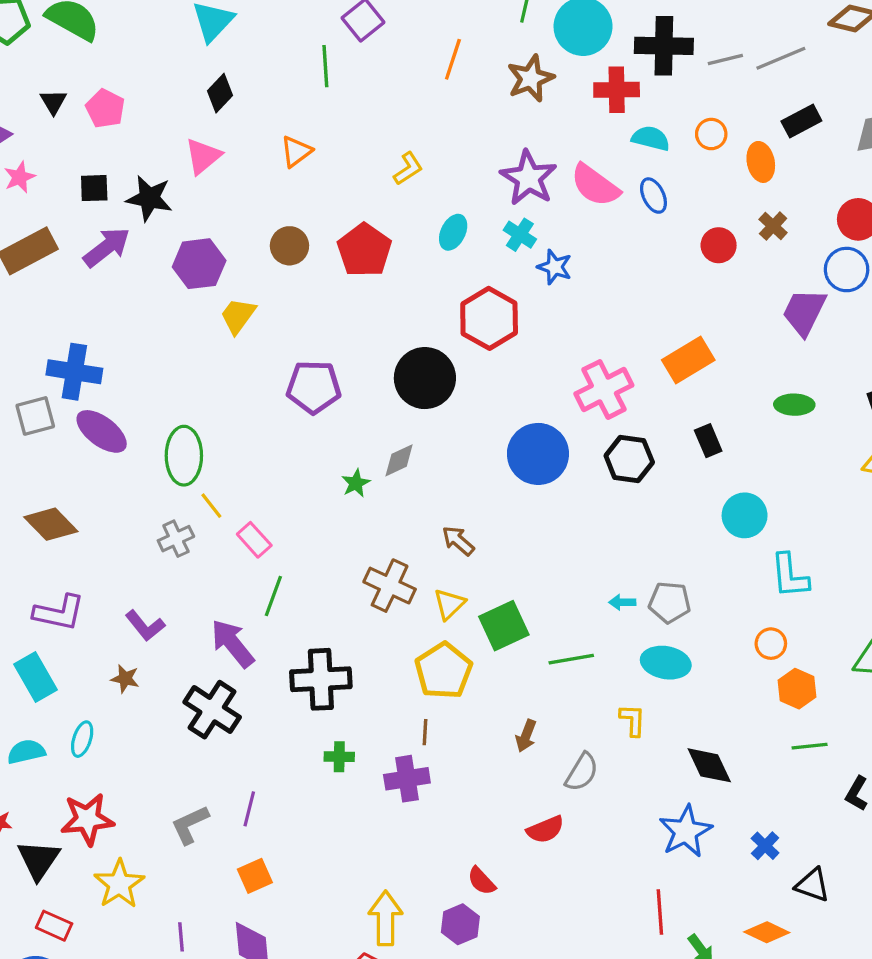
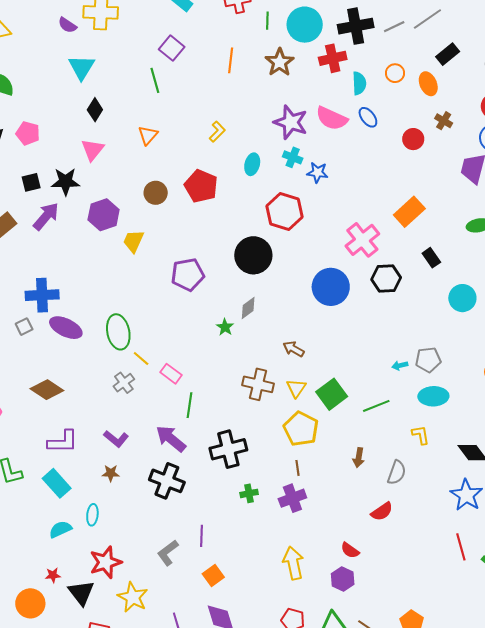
cyan semicircle: (651, 138) -> (359, 83), turned 85
gray square: (35, 416) -> (24, 327), size x0.7
yellow arrow: (386, 918) -> (293, 563), moved

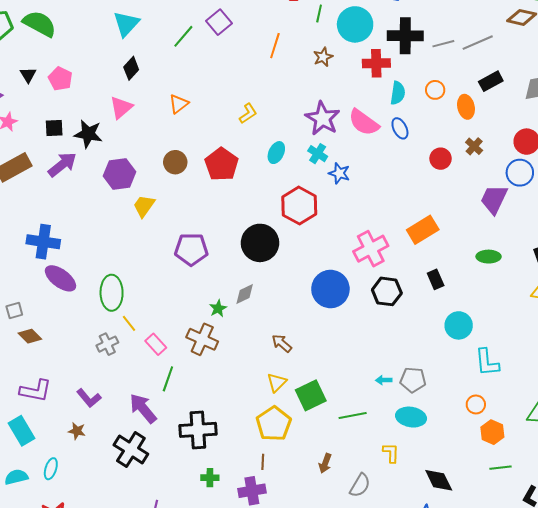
brown star: (280, 62) -> (323, 57), size x0.7
green line: (155, 80) -> (183, 36), moved, turned 45
gray square: (24, 327) -> (14, 311), moved
brown cross: (258, 384) -> (202, 339), moved
brown diamond: (47, 390) -> (30, 336), size x0.7

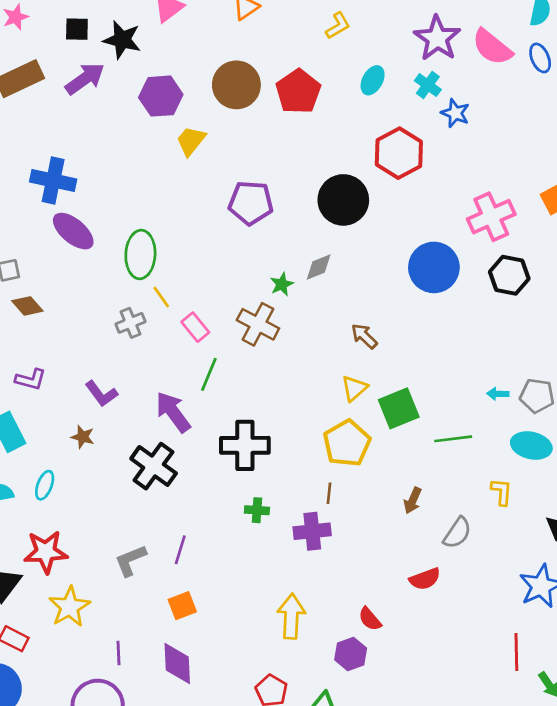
brown circle: (175, 162) -> (236, 85), size x1.5
purple L-shape: (36, 391) -> (31, 379), size x0.7

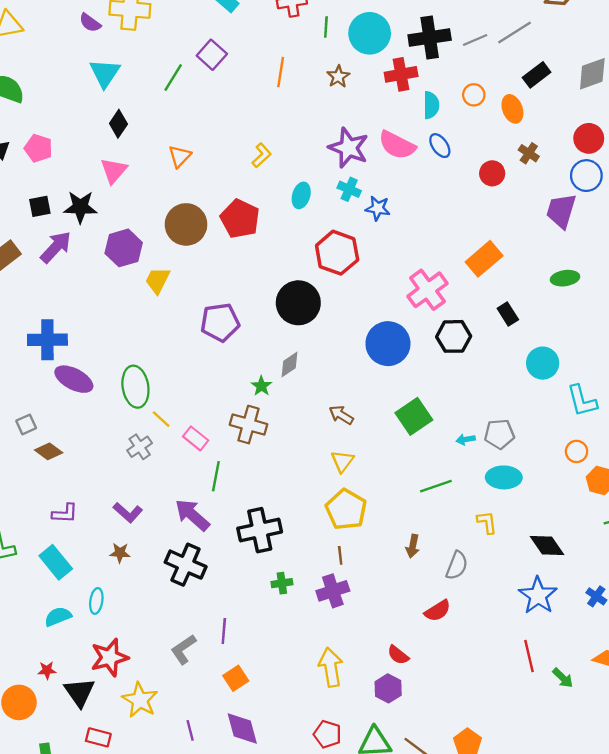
green square: (399, 408) -> (414, 416), moved

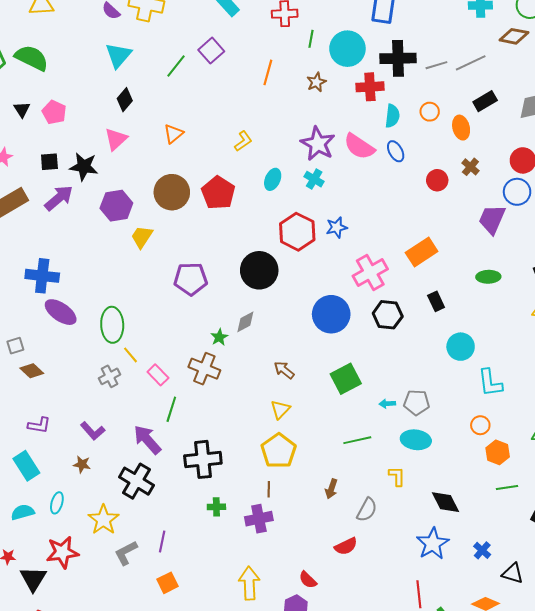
blue star: (378, 208) -> (337, 227), moved, turned -30
yellow star: (140, 700) -> (103, 520), moved

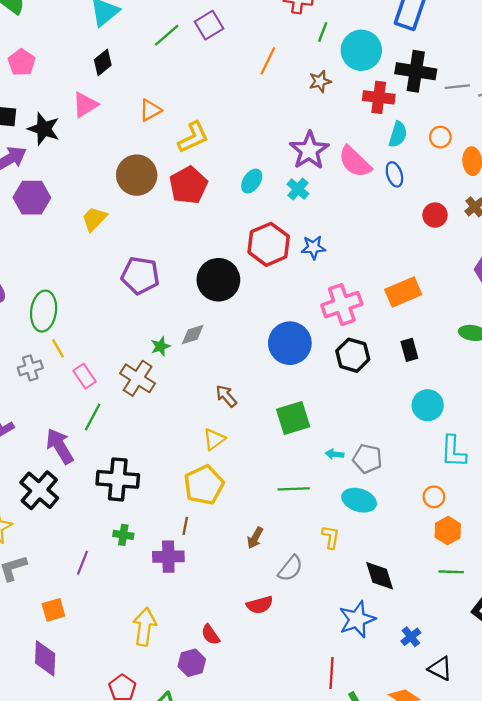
yellow L-shape: (243, 141) -> (193, 137), moved, size x1.4
purple hexagon: (116, 206) -> (32, 198), moved
purple line: (162, 542) -> (83, 563), moved

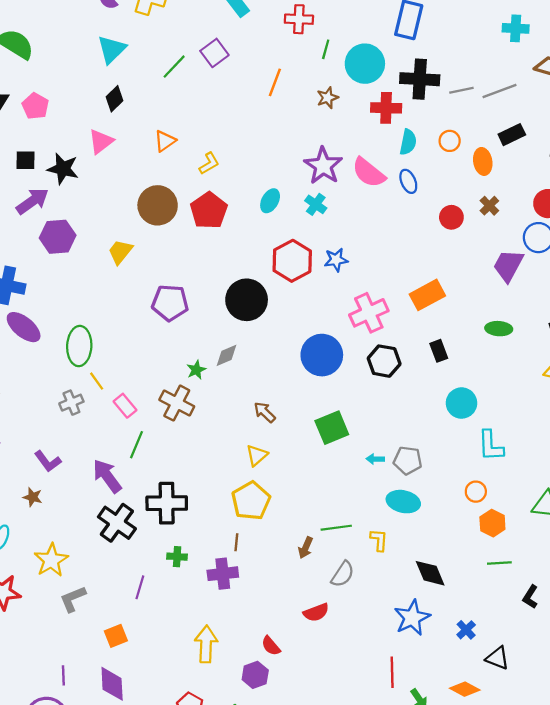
yellow L-shape: (193, 137) -> (209, 163), size x0.7
green line: (294, 489) -> (336, 528), moved
black cross: (39, 490) -> (117, 523), moved

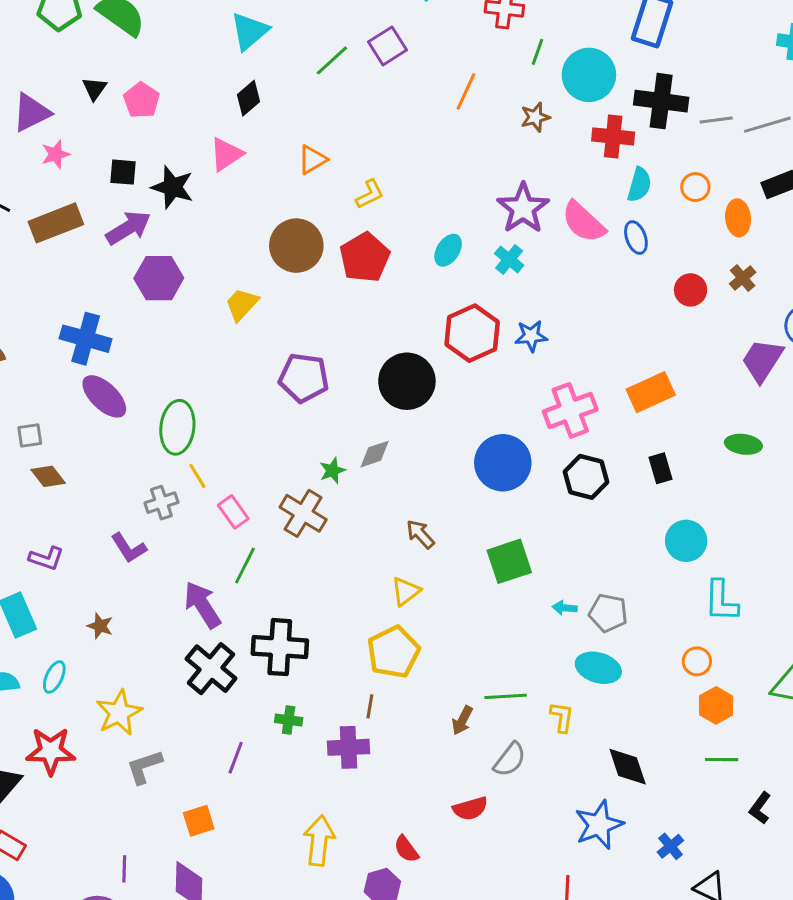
purple L-shape: (48, 461) -> (129, 548), moved

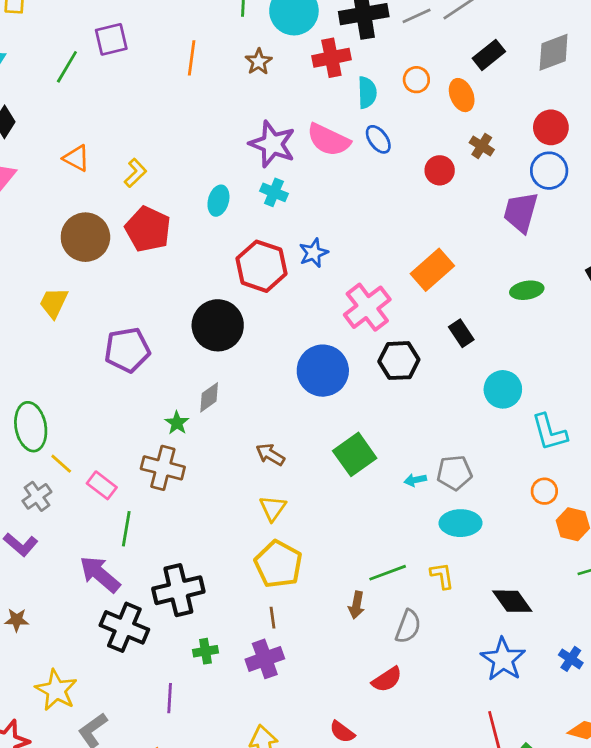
purple square: (388, 46) -> (111, 39), turned 36
orange triangle: (312, 160) -> (76, 158), turned -44

